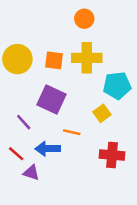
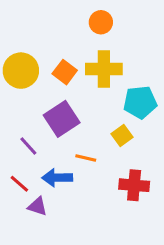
orange square: (54, 60) -> (65, 72), turned 30
purple square: (51, 99) -> (62, 119), turned 32

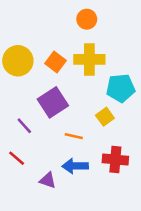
blue arrow: (57, 178) -> (75, 166), moved
purple triangle: (37, 206) -> (48, 180), moved

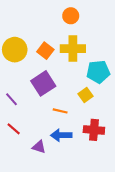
purple line: (24, 126) -> (12, 99), moved

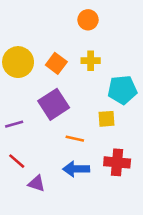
yellow cross: (73, 49) -> (91, 61), size x0.6
yellow square: (86, 95) -> (106, 119), turned 32
purple line: (12, 99) -> (14, 124), turned -64
purple triangle: (39, 147) -> (37, 184), moved

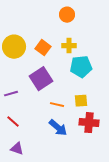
cyan pentagon: (122, 90) -> (81, 67), moved
yellow square: (106, 119) -> (81, 101), moved
blue arrow: (76, 169) -> (58, 128), turned -138
purple triangle: (37, 184) -> (17, 149), moved

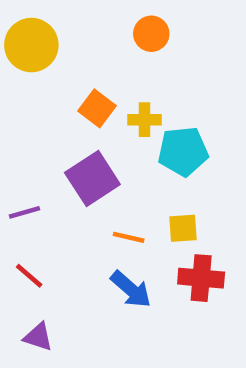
yellow cross: (69, 46) -> (144, 120), moved
yellow circle: (14, 47) -> (31, 45), moved

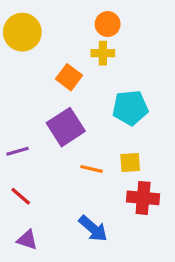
yellow cross: (144, 120) -> (103, 53), moved
blue arrow: (131, 289) -> (93, 228), moved

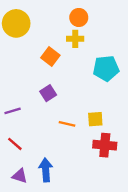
cyan pentagon: (130, 108) -> (106, 68), moved
purple square: (66, 127) -> (48, 93), size x0.6
blue arrow: (93, 228) -> (46, 170), moved, turned -135

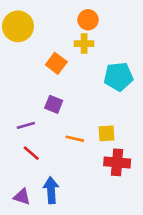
purple square: (48, 93) -> (54, 104), turned -35
purple line: (13, 111) -> (26, 125), moved
red line: (15, 144) -> (31, 153), moved

